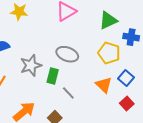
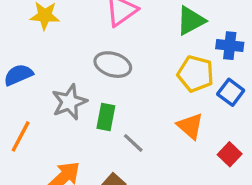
gray ellipse: (67, 54) -> (113, 65), moved
blue square: (126, 78) -> (231, 92), moved

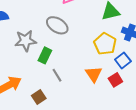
red square: (230, 154) -> (115, 80), moved

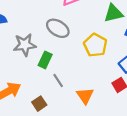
yellow pentagon: (105, 44) -> (95, 45), moved
orange triangle: (94, 74) -> (85, 96), moved

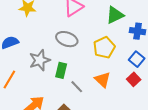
yellow pentagon: (95, 45) -> (104, 48), turned 30
orange triangle: (85, 96) -> (103, 80), moved

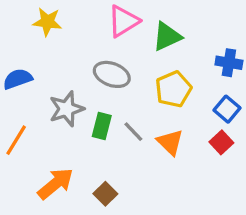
green triangle: (115, 15) -> (167, 36), moved
gray line: (77, 87) -> (133, 132), moved

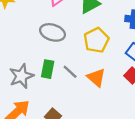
gray star: (66, 109) -> (21, 76), moved

